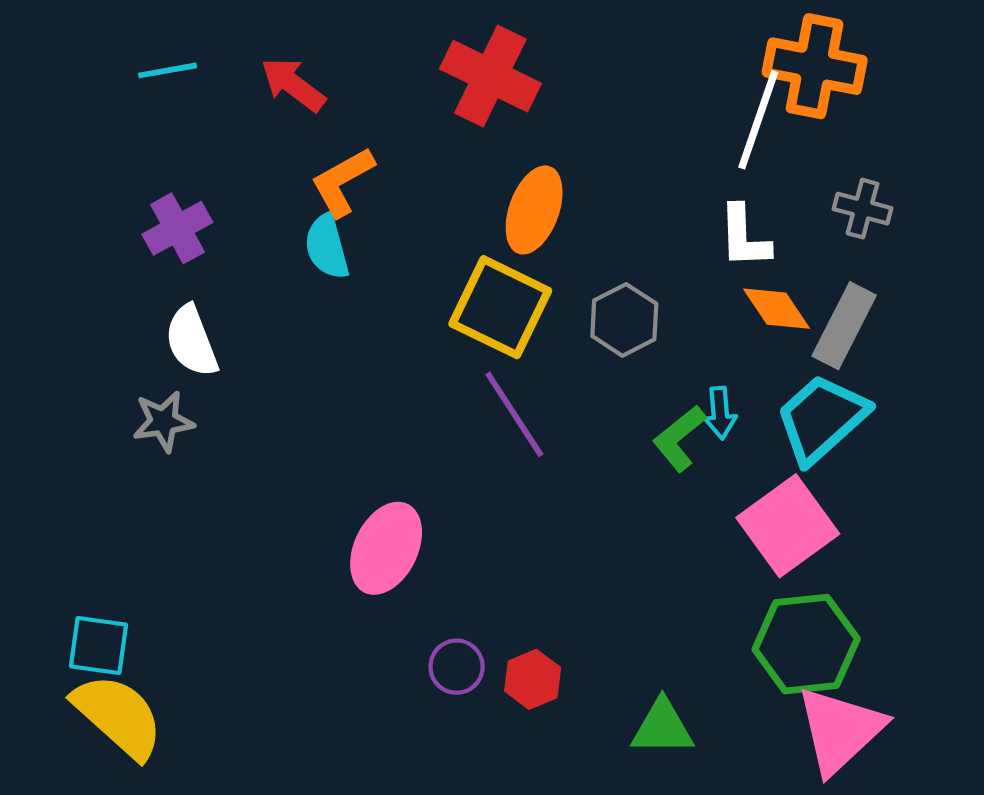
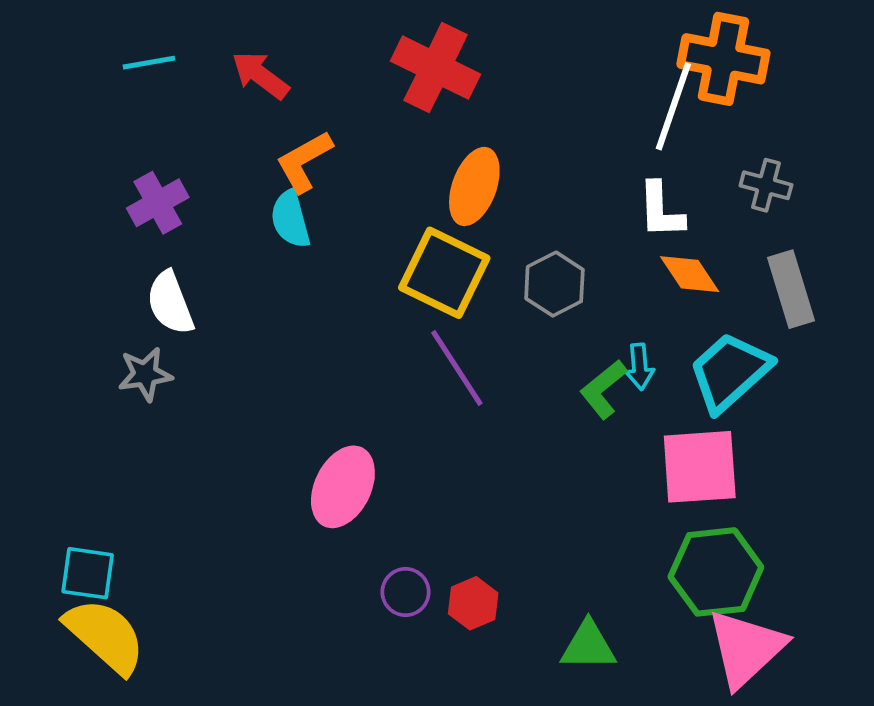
gray rectangle: (844, 326) -> (791, 289), moved, turned -44
pink square: (788, 526) -> (700, 467), turned 32

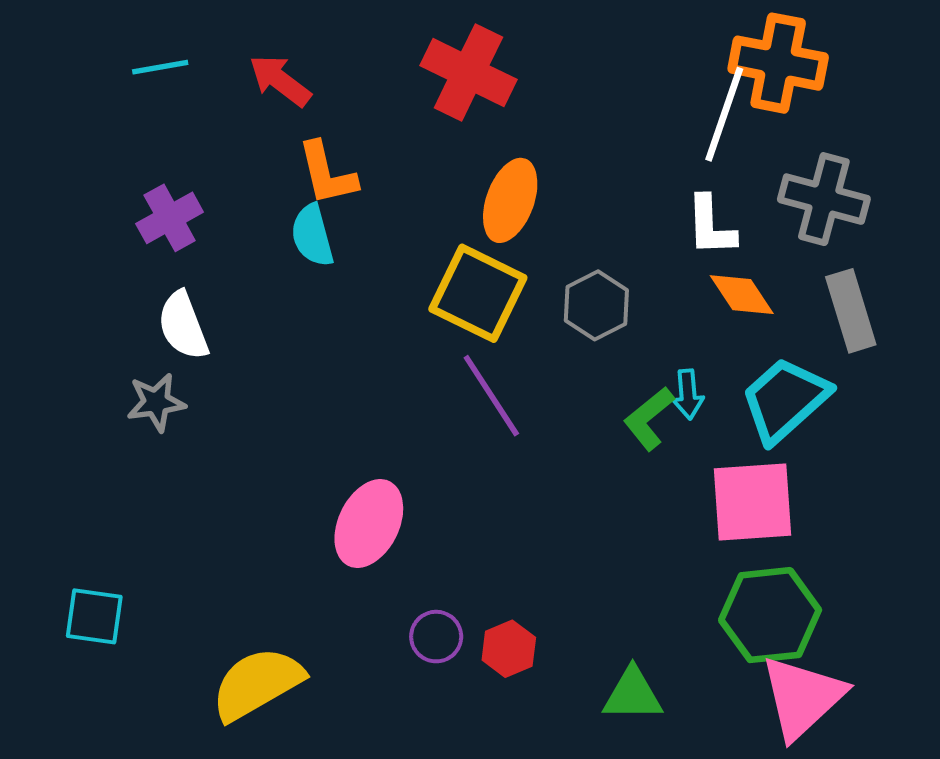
orange L-shape: (304, 161) -> (327, 173), turned -74
gray cross: (766, 185) -> (824, 199), size x1.6
yellow semicircle: (105, 636) -> (257, 684), moved, turned -72

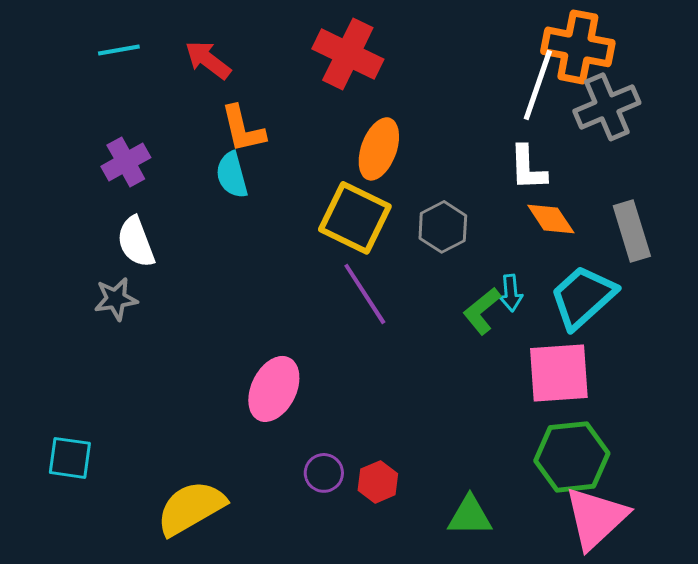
gray cross: (824, 199) -> (607, 107), moved, turned -38

